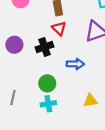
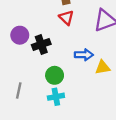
black cross: (45, 47) -> (41, 44), moved
yellow triangle: (90, 101) -> (103, 67), moved

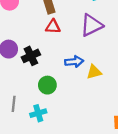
red triangle: (66, 18) -> (53, 27), turned -35
cyan cross: (56, 97) -> (38, 113), moved

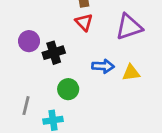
red triangle: (53, 27) -> (84, 22), turned 35
yellow triangle: (94, 72) -> (131, 73), moved

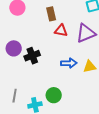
red triangle: (84, 22) -> (61, 31), moved, turned -32
green circle: (68, 89) -> (54, 95), moved

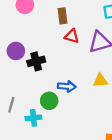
blue arrow: (69, 63) -> (67, 86), moved
green circle: (54, 95) -> (49, 101), moved

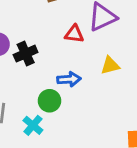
red triangle: (72, 36) -> (74, 34), moved
cyan cross: (33, 118) -> (33, 125), turned -35

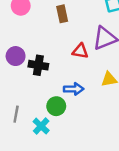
black cross: (26, 54) -> (38, 65), turned 30

